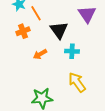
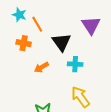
orange cross: (23, 31) -> (24, 43), turned 32

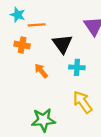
orange line: (37, 24) -> (37, 25), turned -63
orange arrow: (41, 67) -> (41, 71), turned 80

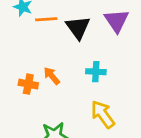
black triangle: (62, 44) -> (78, 28), moved
orange cross: (22, 45) -> (28, 84), moved

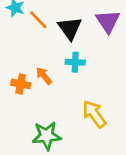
orange line: (46, 19) -> (38, 20), turned 50
cyan cross: (96, 72) -> (75, 62), moved

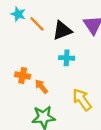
black triangle: (70, 28) -> (62, 30), turned 45
orange arrow: (44, 76) -> (41, 86), moved

